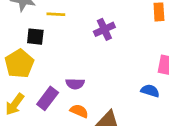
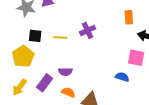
yellow line: (56, 14) -> (60, 38), moved

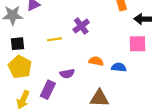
black square: (35, 36) -> (18, 44), moved
blue semicircle: (122, 77) -> (119, 67), moved
orange semicircle: (68, 92) -> (96, 61), moved

